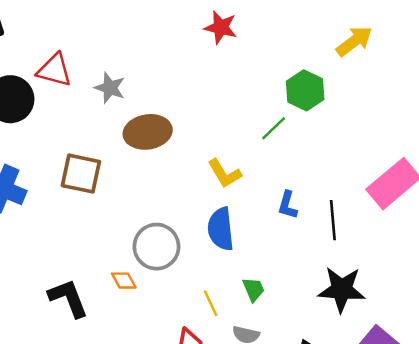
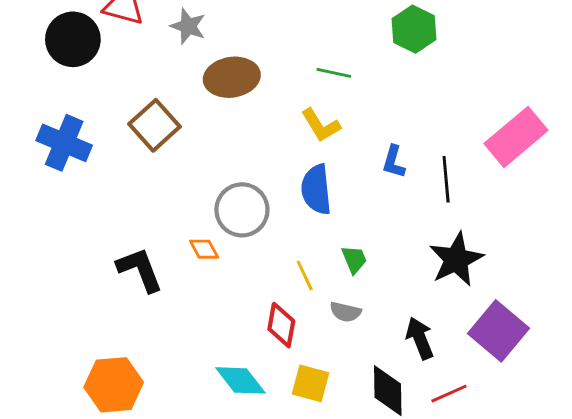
green line: (274, 128) -> (334, 73), moved, turned 56
brown square: (81, 174) -> (155, 125), turned 36
black star: (342, 289) -> (456, 259), turned -30

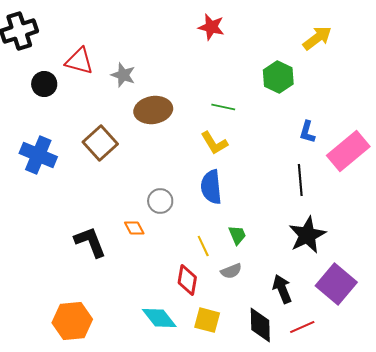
black circle: (73, 39) -> (44, 84), size x0.7
blue L-shape: (394, 162) -> (307, 132), moved
gray circle: (242, 210) -> (160, 201), size x0.7
gray semicircle: (345, 312) -> (231, 271), turned -35

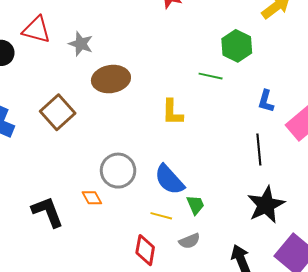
green line: (223, 107) -> (211, 76), moved
yellow L-shape: (214, 143) -> (172, 112), turned 32
blue semicircle: (211, 187) -> (169, 180), moved, turned -36
gray circle: (160, 201) -> (118, 171), size x1.4
yellow line: (203, 246) -> (161, 216), turned -50

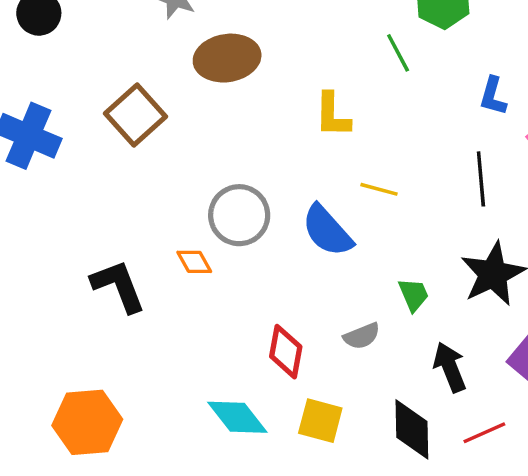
green line: (211, 76) -> (398, 53), turned 50
green trapezoid: (195, 205) -> (414, 295), moved
yellow line: (161, 216) -> (379, 189), moved

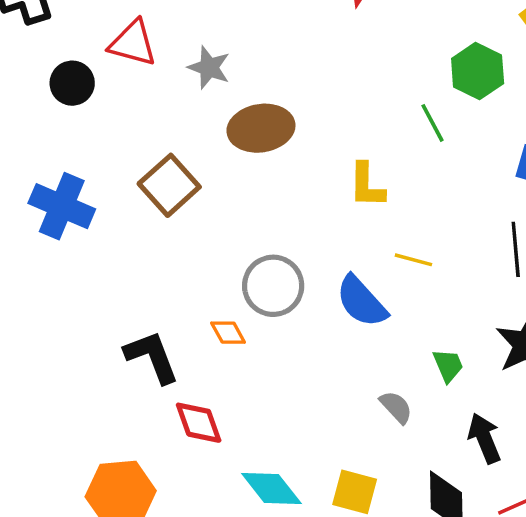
gray semicircle: (362, 336) -> (396, 407), turned -111
red diamond: (286, 352) -> (199, 423), moved, turned -30

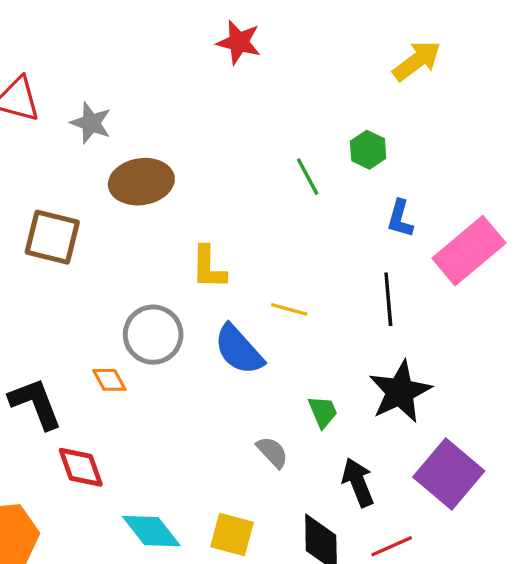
green hexagon: (478, 71) -> (368, 150), moved, size x0.7
brown square: (169, 185) -> (52, 237), turned -34
yellow L-shape: (367, 185) -> (209, 267), moved

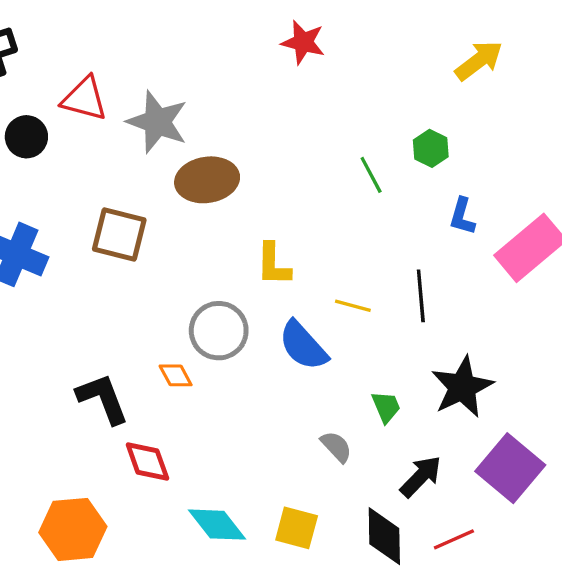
gray star: (91, 123) -> (157, 122), size x1.5
black line: (388, 299) -> (421, 296), moved
black arrow: (358, 482) -> (421, 476), turned 66

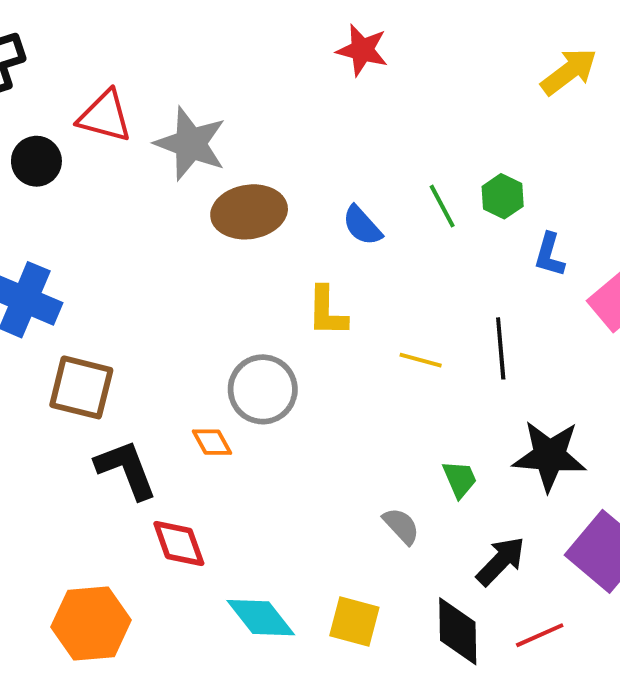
green hexagon: (431, 148) -> (503, 196), moved
brown square: (119, 235) -> (81, 387), moved
blue semicircle: (303, 346) -> (362, 226), moved, size x0.7
black star: (462, 387) -> (549, 456), turned 30

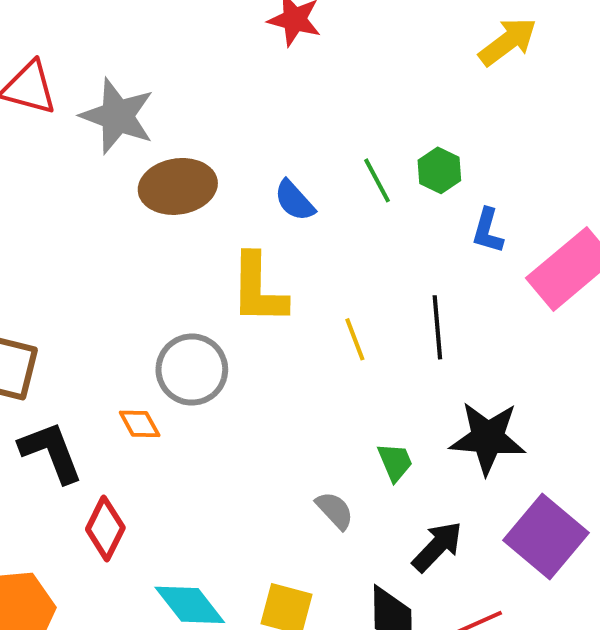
yellow L-shape: (327, 311) -> (258, 289), size x1.4
yellow line: (421, 360) -> (355, 339), turned 54
red diamond: (179, 544) -> (105, 528), turned 46

